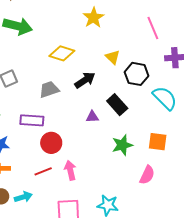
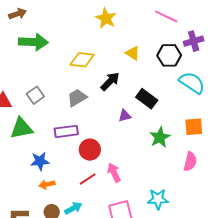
pink line: (153, 28) -> (166, 16), turned -30
black hexagon: (137, 74) -> (169, 55), moved

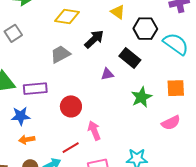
black hexagon: (169, 55) -> (145, 29), moved
gray square: (35, 95) -> (13, 33), moved
purple rectangle: (66, 131) -> (35, 89), moved
pink semicircle: (190, 162) -> (171, 123), turned 48
red line: (88, 179) -> (71, 148), moved

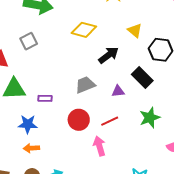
gray trapezoid: (60, 54) -> (85, 85), moved
purple rectangle: (35, 89) -> (45, 98), size x0.6
red line: (71, 148) -> (110, 121), moved

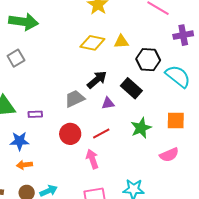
yellow diamond: (84, 30) -> (92, 43), moved
yellow triangle: (135, 30) -> (121, 42), turned -42
black arrow: (109, 55) -> (97, 80), moved

